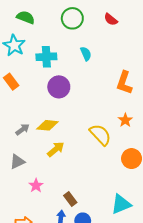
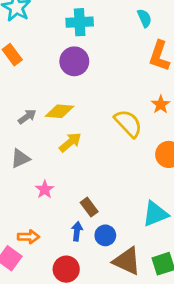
cyan semicircle: (86, 54) -> (144, 18), moved
cyan cross: (46, 57) -> (80, 22), moved

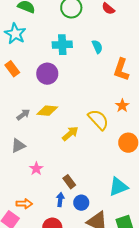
cyan semicircle: (144, 18) -> (97, 47), moved
purple circle: (74, 61) -> (47, 74), moved
yellow arrow: (70, 142) -> (70, 134), moved

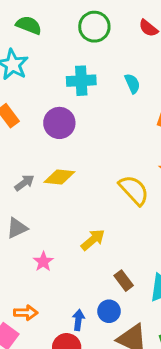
yellow arrow: (70, 134) -> (93, 240), moved
brown rectangle: (69, 182) -> (124, 281), moved
blue arrow: (60, 200) -> (78, 320), moved

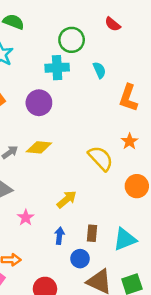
green circle: (94, 27) -> (72, 40), moved
brown rectangle: (124, 281) -> (92, 233), turned 42
blue arrow: (78, 320) -> (59, 236), moved

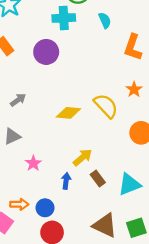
yellow diamond: (39, 147) -> (68, 113), moved
yellow arrow: (67, 199) -> (83, 157), moved
brown rectangle: (92, 233) -> (98, 179), turned -42
blue circle: (80, 259) -> (45, 208), moved

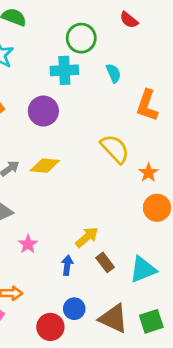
orange star: (134, 89) -> (149, 173), moved
yellow semicircle: (106, 106) -> (115, 149), moved
yellow diamond: (68, 113) -> (45, 166), moved
blue circle: (45, 208) -> (74, 309), moved

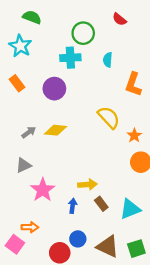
cyan semicircle: (113, 73) -> (108, 60), turned -152
yellow arrow: (87, 237) -> (87, 185), turned 36
pink star: (28, 244) -> (43, 190), size x1.6

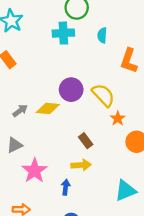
purple circle: (54, 89) -> (71, 90), moved
orange star: (134, 136) -> (118, 118), moved
brown rectangle: (101, 204) -> (86, 141), moved

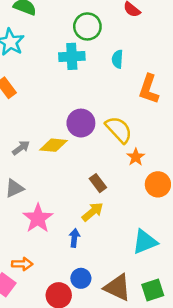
yellow arrow: (81, 165) -> (93, 212), turned -36

